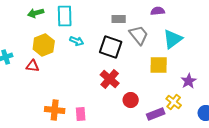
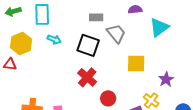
cyan triangle: (173, 39) -> (159, 27), moved

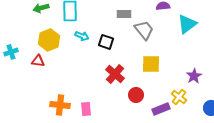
black square: (88, 45) -> (106, 42), moved, size x0.7
yellow square: (136, 63) -> (151, 64), moved

